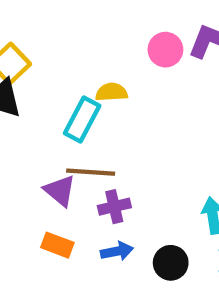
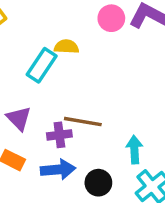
brown line: (91, 172) -> (83, 122), moved
blue arrow: (117, 251) -> (58, 170), size x1.4

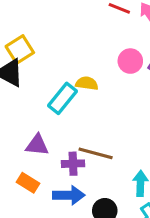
purple triangle: (19, 118) -> (37, 145), turned -45

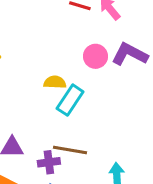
cyan rectangle: (63, 98) -> (70, 100), moved

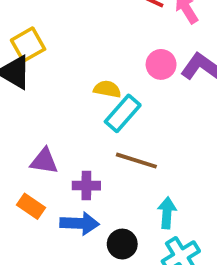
brown line: (70, 150) -> (136, 161), moved

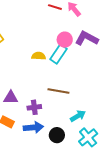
cyan rectangle: (123, 113) -> (58, 54), moved
cyan arrow: (167, 213) -> (78, 116), turned 63

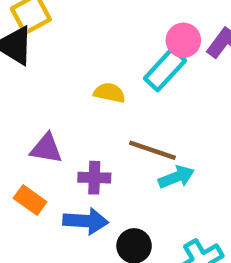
yellow semicircle: (39, 56) -> (109, 93), moved
cyan arrow: (78, 116) -> (176, 177), moved

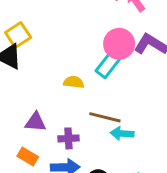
pink circle: (183, 40) -> (119, 44), size x1.4
cyan arrow: (176, 177) -> (122, 133), turned -150

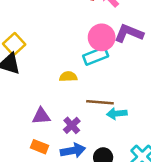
cyan rectangle: (109, 64) -> (96, 56), turned 40
purple cross: (68, 138) -> (72, 125), turned -30

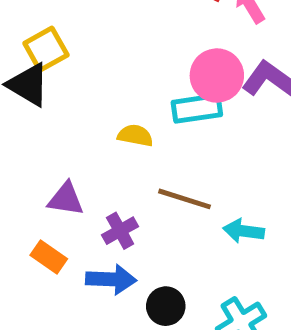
cyan arrow: (117, 114) -> (244, 231), moved

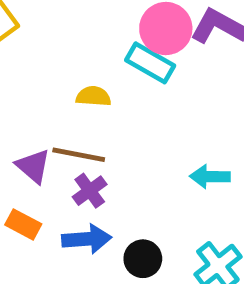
cyan rectangle: (197, 108) -> (150, 63), turned 45
purple triangle: (66, 199) -> (33, 166), turned 39
brown line: (184, 199) -> (79, 155), moved

